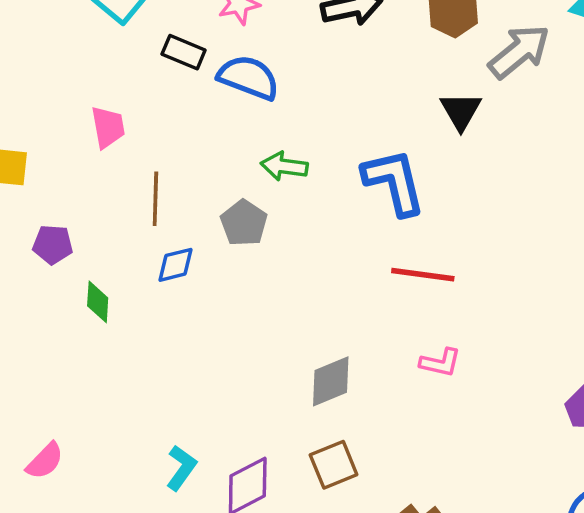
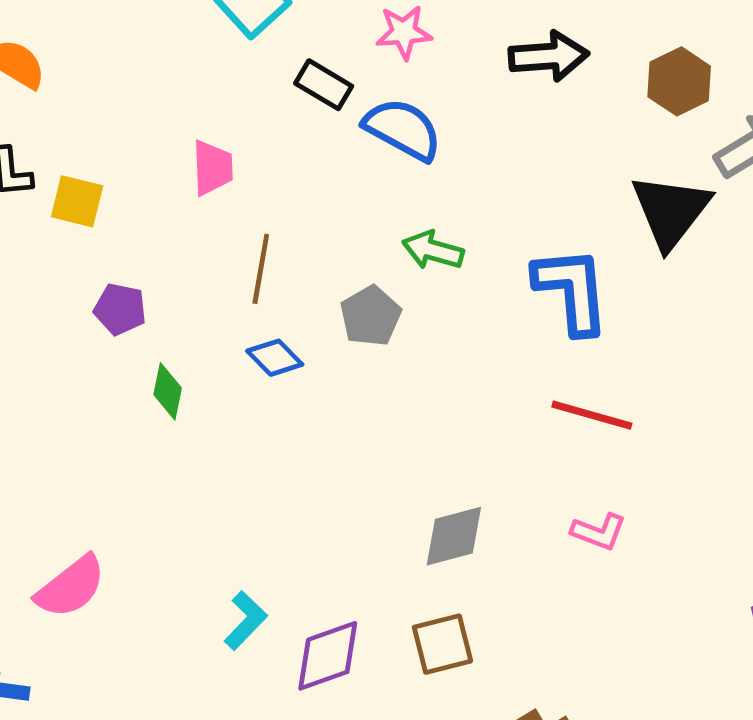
black triangle: (461, 111) -> (671, 211), size x1.5
blue diamond: (175, 265) -> (275, 358), turned 51
pink semicircle: (45, 461) -> (71, 587), size x1.4

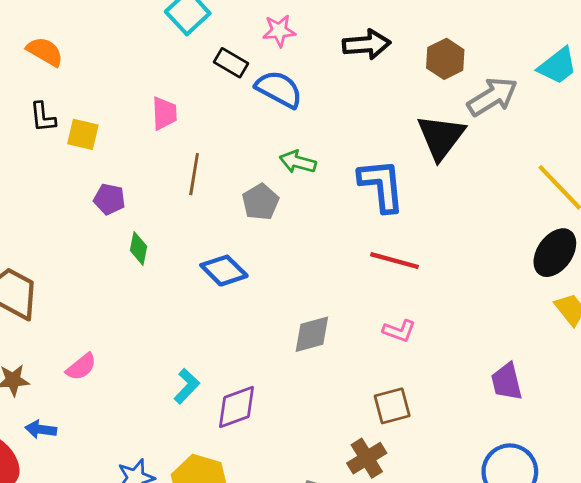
blue diamond: (275, 358) -> (224, 271), moved, size x1.4
pink semicircle: (71, 587) -> (81, 367), size x0.7
brown square: (442, 644) -> (392, 406), moved

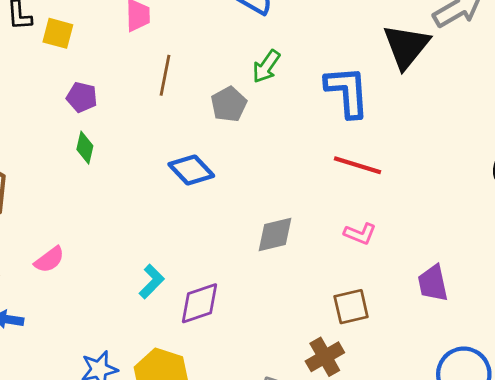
green arrow: (298, 162) -> (266, 66), turned -72
green diamond: (139, 248) -> (85, 148), moved
purple trapezoid: (507, 382) -> (433, 283), moved

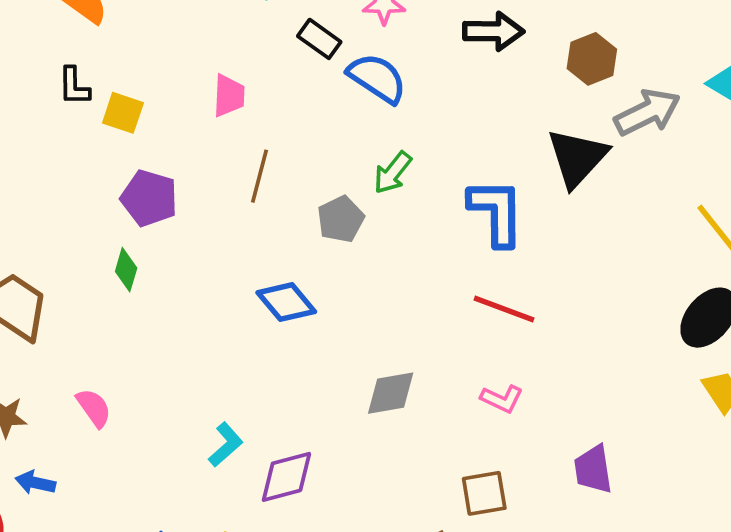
purple pentagon: (82, 97) -> (149, 198), size x1.4
green diamond: (85, 148) -> (126, 270), moved
pink semicircle: (49, 260) -> (94, 408), turned -92

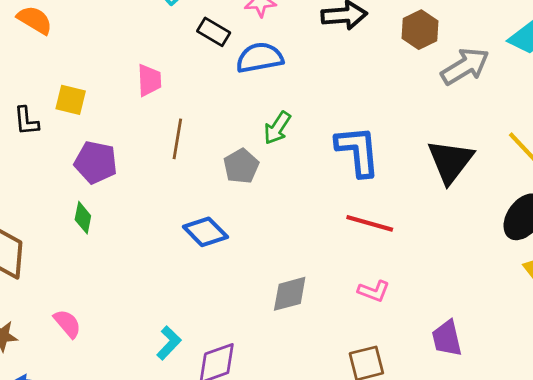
blue semicircle: (377, 78) -> (260, 58), turned -39
black L-shape: (74, 86) -> (26, 121), moved
black triangle: (577, 158) -> (450, 161), moved

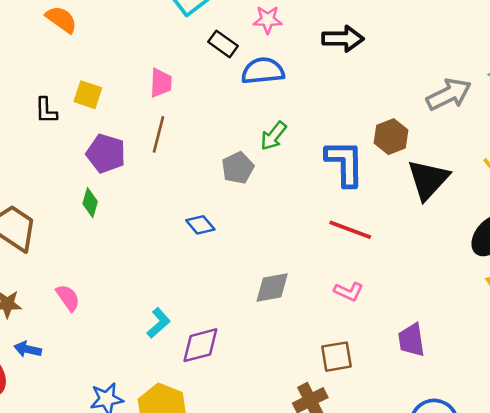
brown hexagon: (420, 30) -> (391, 137), moved
brown line: (177, 139) -> (159, 134), moved
blue diamond: (205, 232) -> (200, 225), size x0.7

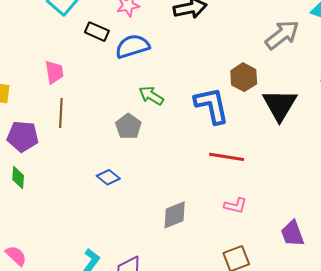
green arrow: (273, 136) -> (151, 96), turned 95

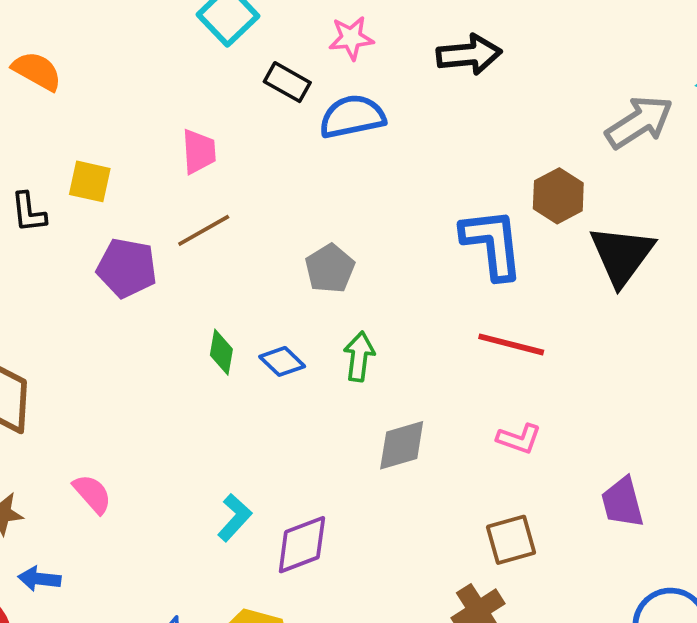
green arrow: (151, 96) -> (359, 356), moved, turned 60
brown line: (61, 113) -> (204, 230), turned 52
green diamond: (18, 178) -> (221, 352), moved

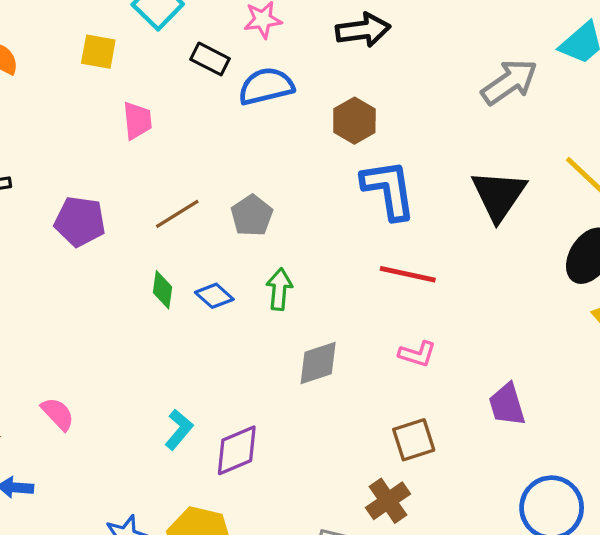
yellow square: (90, 181) -> (98, 52), moved
brown hexagon: (558, 196) -> (354, 121), moved
brown line: (204, 230) -> (177, 214), moved

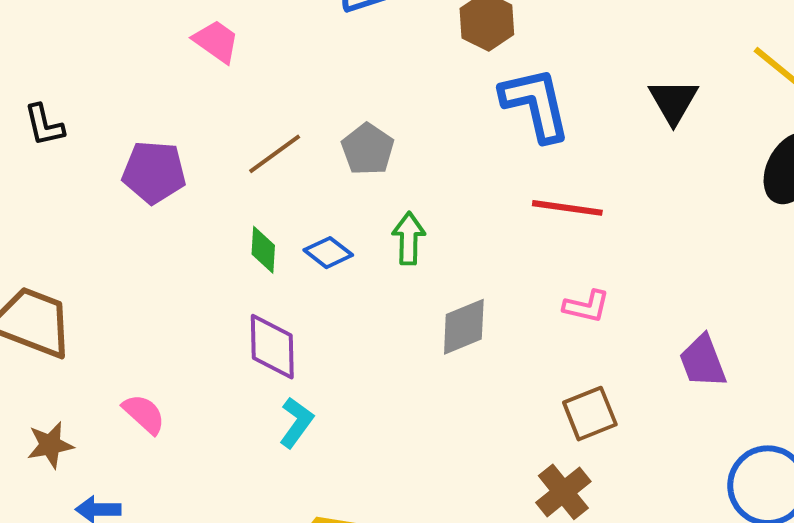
pink trapezoid: (137, 121) -> (216, 41), turned -45
black triangle: (499, 195) -> (673, 101), size x0.7
purple diamond: (237, 450) -> (272, 347), moved, turned -64

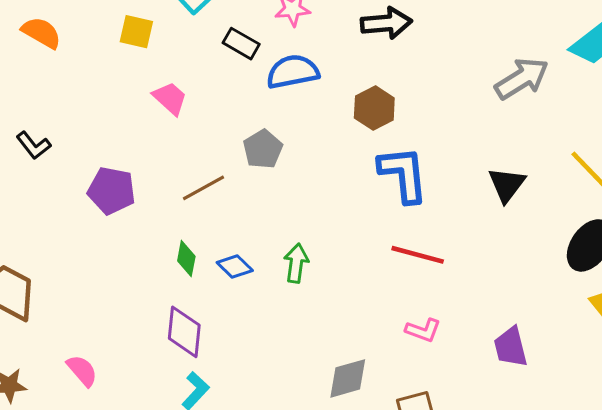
black L-shape: (44, 125) -> (34, 145), turned -32
gray pentagon: (368, 149) -> (263, 149), moved
gray diamond: (464, 327) -> (348, 378), moved
purple trapezoid: (703, 361) -> (511, 347), moved

